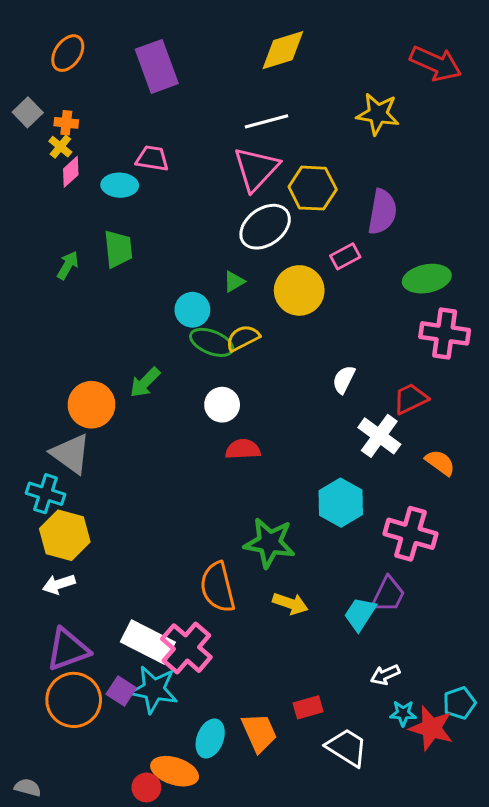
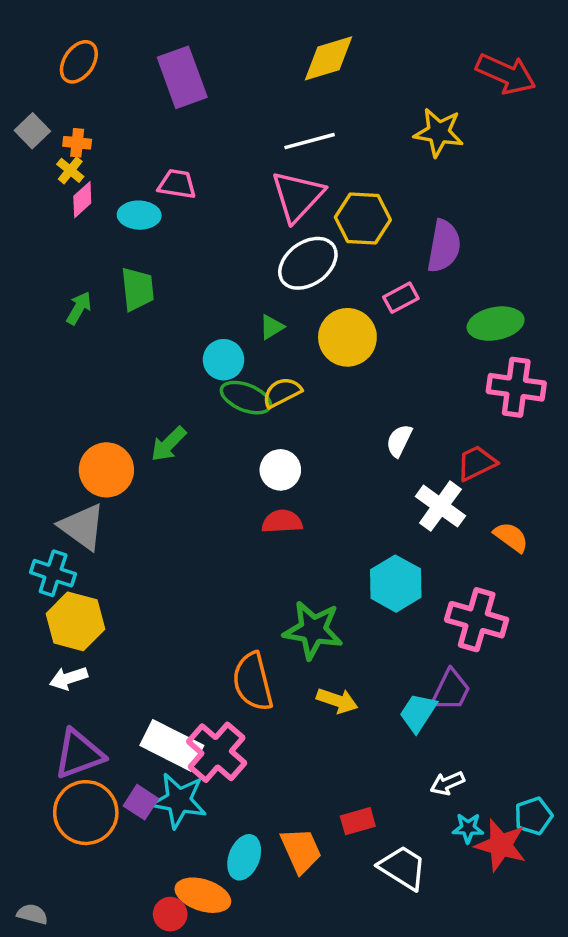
white circle: (222, 405) -> (280, 470), moved

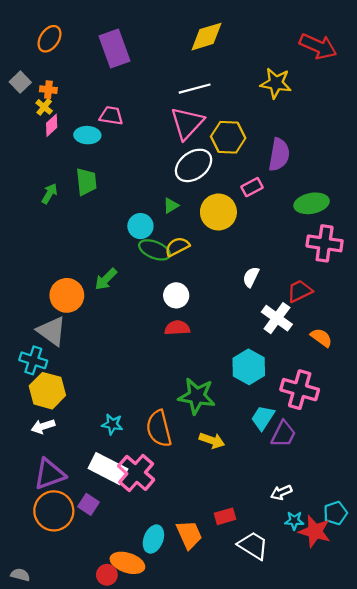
cyan trapezoid: (418, 713) -> (263, 418), moved
cyan star: (179, 800) -> (112, 424), moved, size x0.6

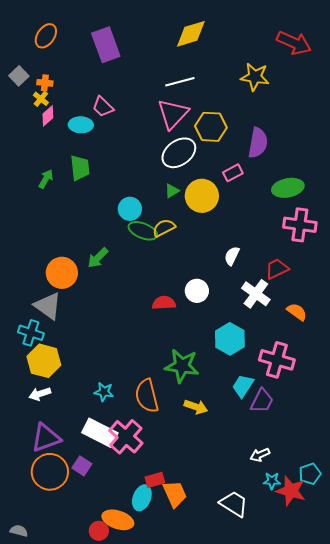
pink trapezoid: (111, 116) -> (103, 107), turned -145
green triangle: (171, 205) -> (172, 191), moved
white circle: (176, 295) -> (197, 291), moved
red rectangle: (225, 516) -> (155, 480), moved

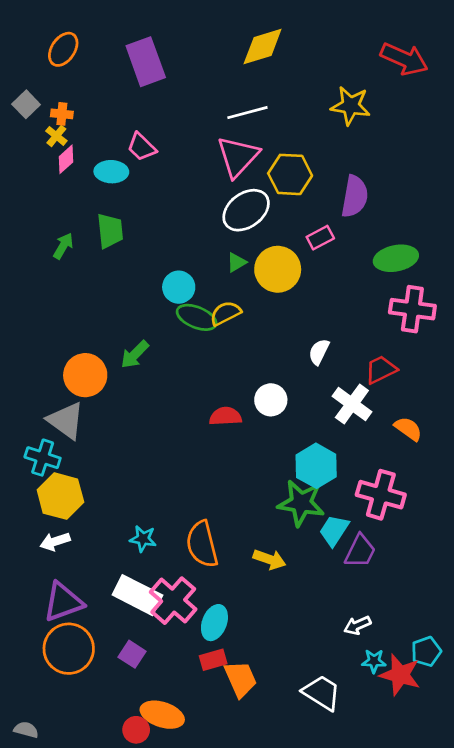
green star: (182, 366) -> (301, 503), moved
purple square: (82, 466) -> (132, 654), moved
cyan ellipse: (142, 498) -> (214, 623), moved

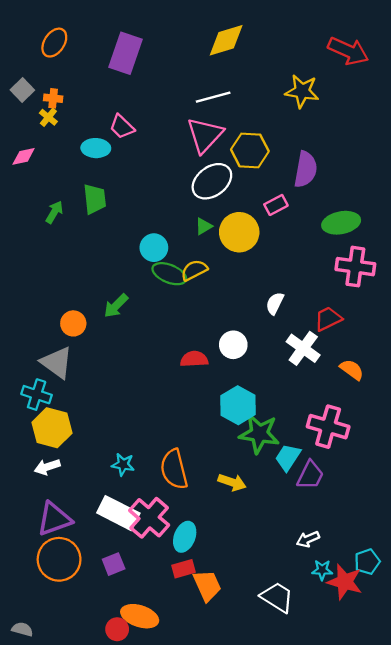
purple rectangle: (146, 62) -> (125, 53), turned 39
pink diamond: (66, 159) -> (24, 156), moved, turned 30
orange circle: (85, 375) -> (73, 323), size x0.7
cyan hexagon: (316, 466) -> (238, 405), moved
purple square: (132, 654) -> (114, 564), turned 35

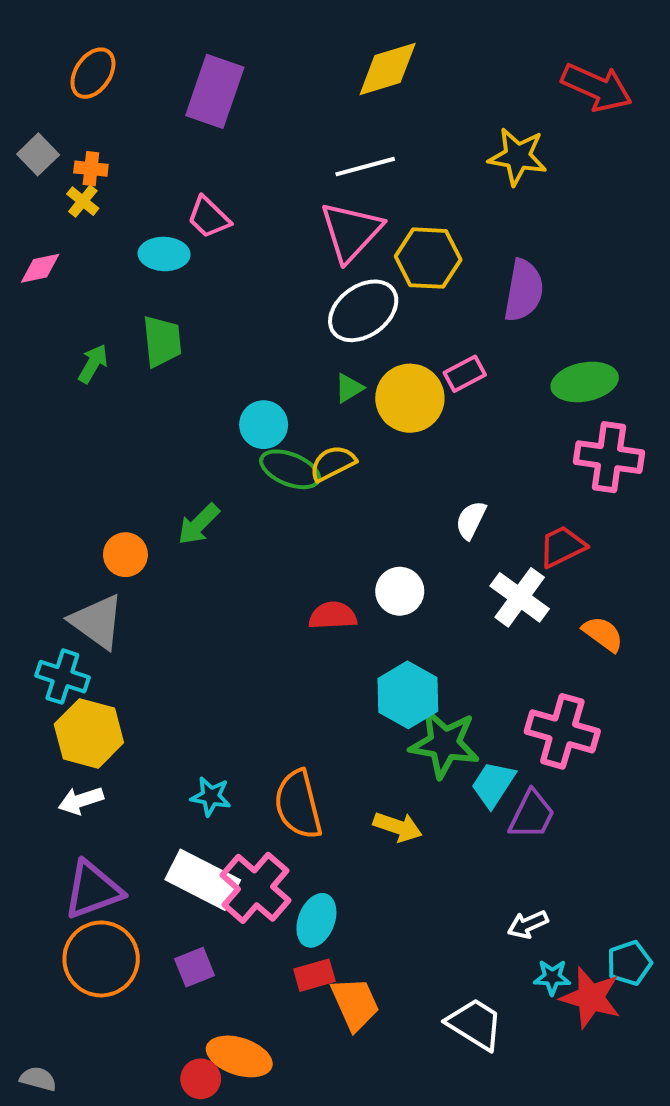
pink rectangle: (276, 205) -> (465, 374), moved

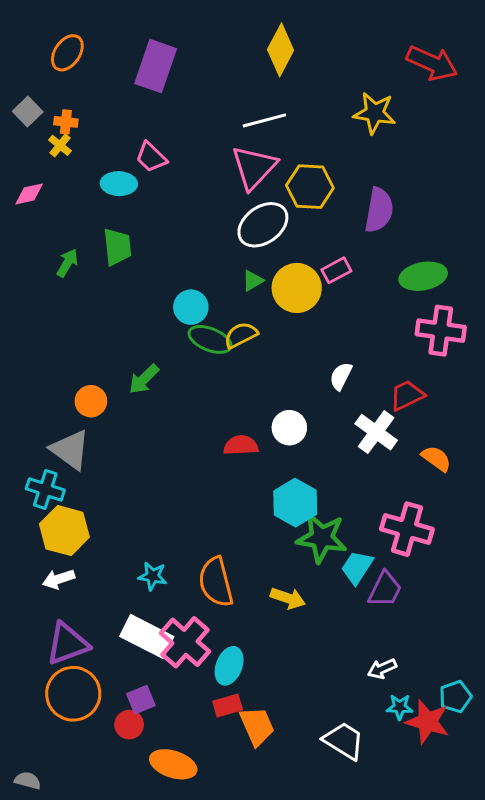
yellow diamond: (388, 69) -> (281, 50), turned -45
red circle: (201, 1079) -> (129, 725), moved

